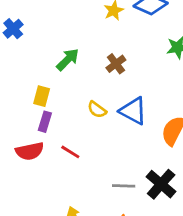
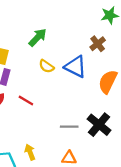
green arrow: (68, 60) -> (38, 37), moved
brown cross: (116, 64) -> (98, 44), moved

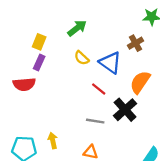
red line: (26, 101) -> (99, 89), moved
black cross: (99, 125) -> (125, 110), moved

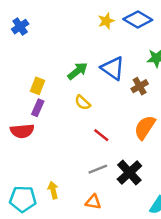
blue triangle: (110, 63) -> (113, 68), moved
black cross: (125, 110) -> (129, 173), moved
gray line: (95, 121) -> (98, 169), turned -30

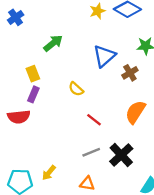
blue triangle: (113, 68) -> (104, 56), turned 45
green arrow: (78, 71) -> (53, 43), moved
yellow rectangle: (38, 86) -> (33, 74), turned -42
yellow arrow: (53, 190) -> (49, 173), turned -126

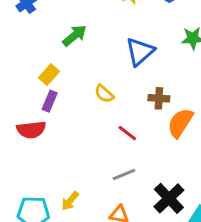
brown cross: (130, 73) -> (159, 98), moved, turned 35
yellow rectangle: (33, 74) -> (49, 75), turned 63
black cross: (121, 155) -> (169, 198), moved

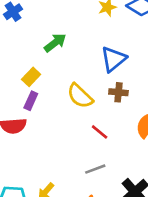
yellow semicircle: (104, 94) -> (80, 96), size x1.5
brown cross: (159, 98) -> (118, 92), moved

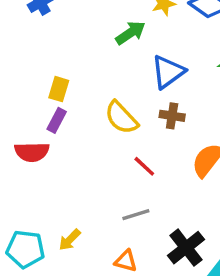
green arrow: (55, 43) -> (130, 33), moved
yellow rectangle: (31, 77) -> (59, 89), turned -30

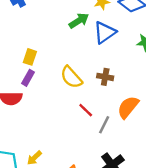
blue triangle: (168, 72) -> (105, 32), moved
gray line: (136, 215) -> (104, 125), moved, turned -48

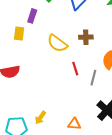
purple rectangle: (28, 78) -> (32, 16), moved
red line: (86, 110) -> (75, 69), turned 40

